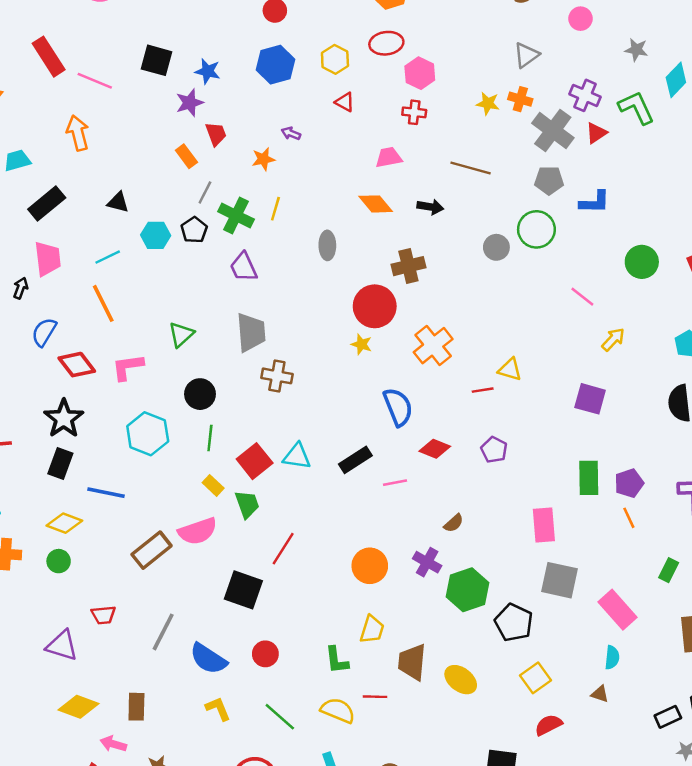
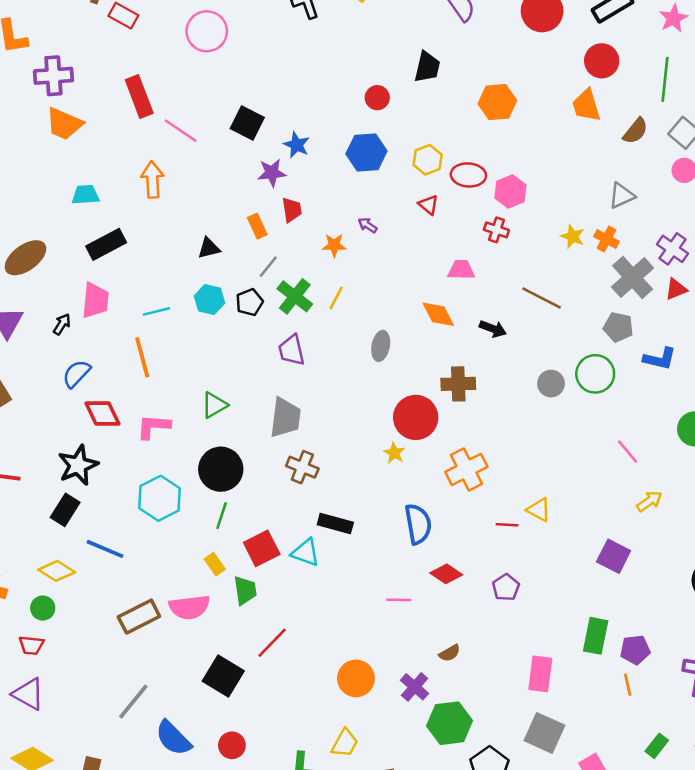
red ellipse: (386, 43) -> (468, 175), moved
black triangle: (118, 202) -> (209, 248), moved, turned -40
black circle: (200, 394) -> (221, 469), size x1.4
black rectangle: (355, 460) -> (335, 524), moved, turned 36
red trapezoid: (104, 615) -> (31, 645), moved

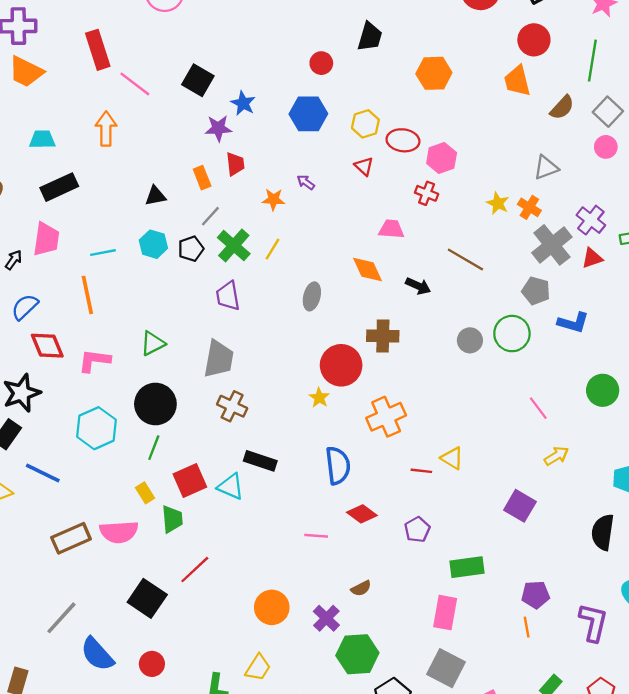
green rectangle: (596, 636) -> (467, 567), moved, turned 68

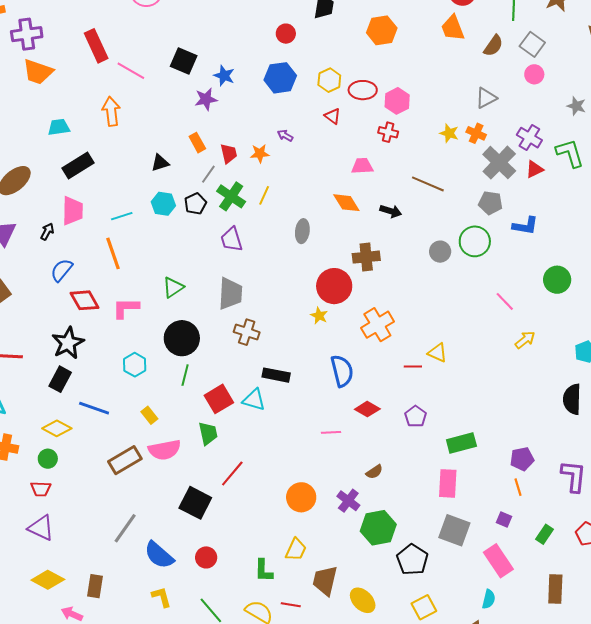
red trapezoid: (235, 164) -> (229, 154), moved
cyan hexagon: (96, 428) -> (135, 365), size x0.7
yellow rectangle: (145, 493) -> (149, 415), moved
purple square: (520, 506) -> (504, 520), moved, size x0.6

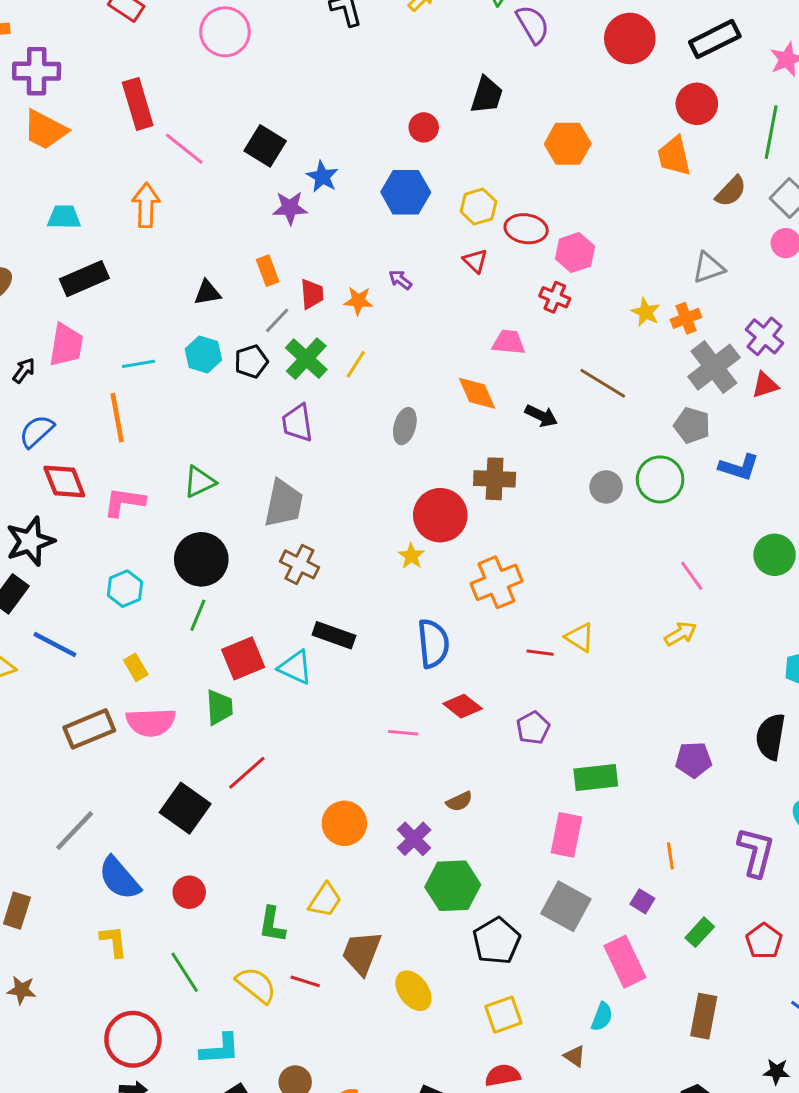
orange cross: (476, 133) -> (686, 318), turned 36
yellow arrow: (525, 340) -> (680, 634), moved
purple pentagon: (522, 459) -> (693, 760), moved

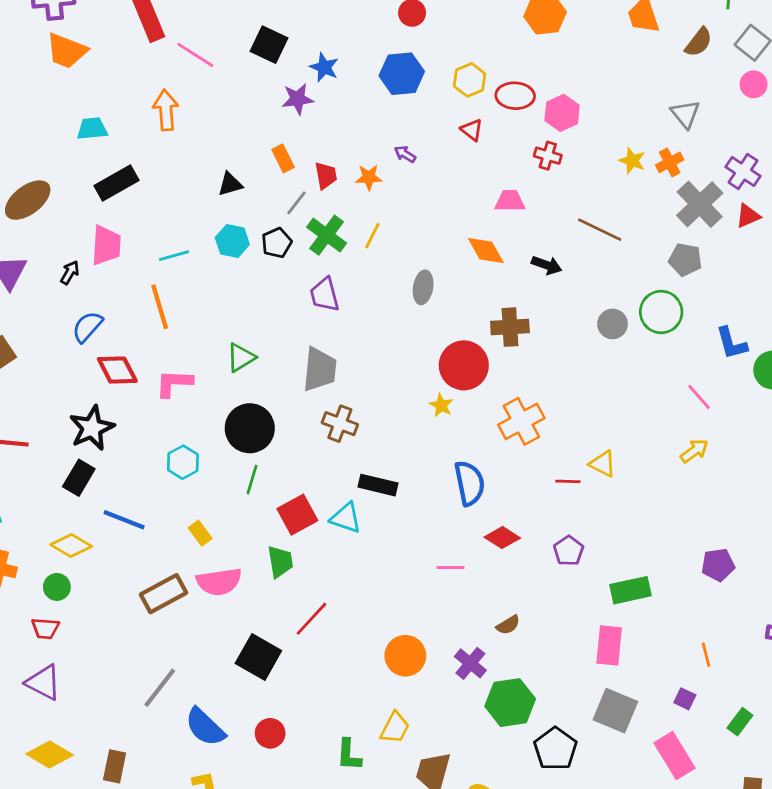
gray triangle: (709, 268) -> (685, 114), turned -44
blue L-shape: (739, 467) -> (731, 343), moved, turned 63

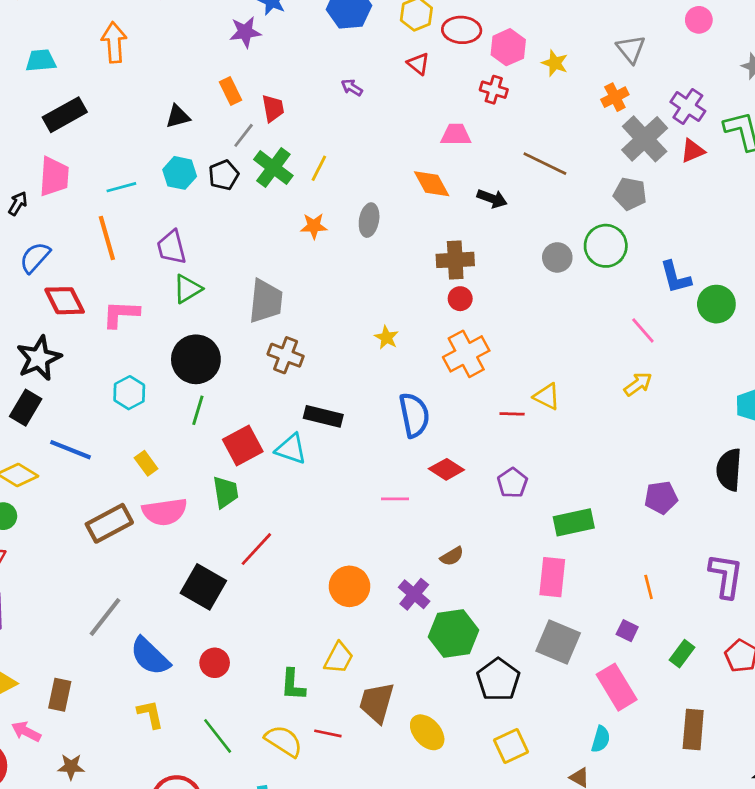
yellow star: (632, 161) -> (555, 63), moved
orange star: (369, 177) -> (314, 226), moved
purple trapezoid: (325, 295) -> (172, 247), moved
red circle: (464, 365) -> (460, 299), moved, size x0.5

